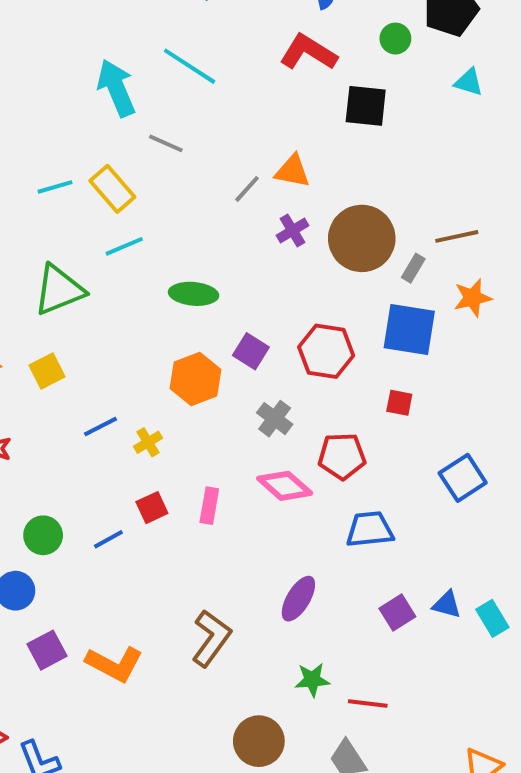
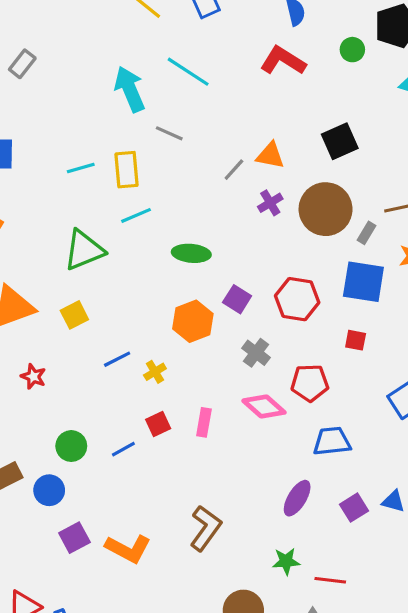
black square: (366, 106) -> (340, 141), moved, turned -30
yellow rectangle: (112, 189) -> (127, 170), turned 36
purple ellipse: (298, 599) -> (297, 498), moved

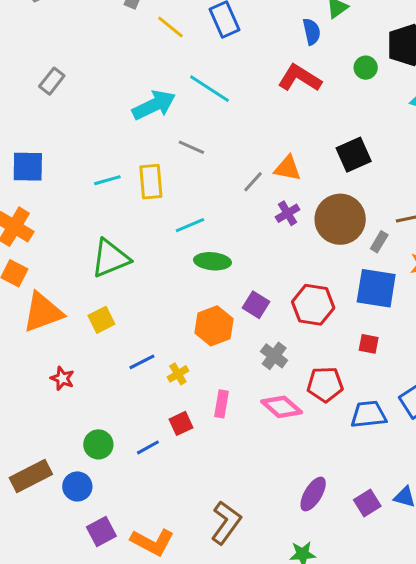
cyan arrow: (130, 89) -> (154, 105), turned 87
cyan line: (136, 215) -> (190, 225), moved
pink rectangle: (204, 422) -> (221, 404), moved
blue trapezoid: (332, 441) -> (369, 414), moved

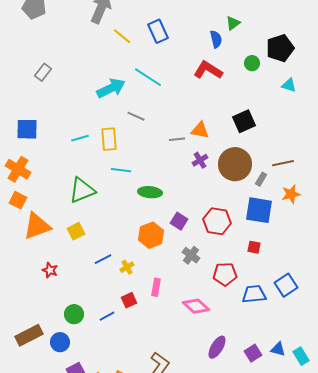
gray line: (253, 182) -> (177, 139), turned 42
cyan line: (190, 225) -> (121, 170), moved, turned 30
pink diamond: (282, 407) -> (196, 306), moved

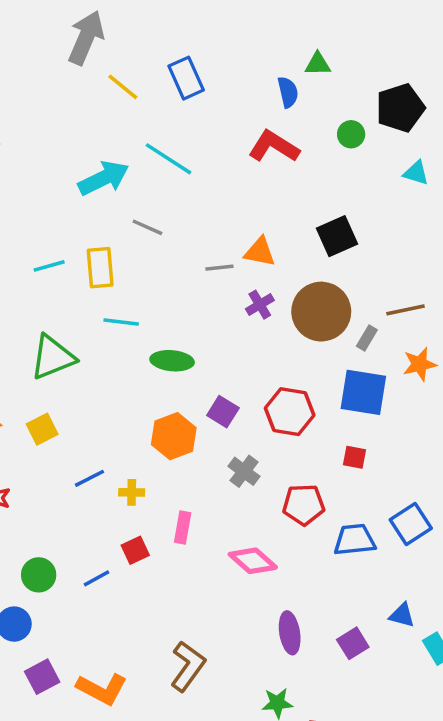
green triangle: (233, 23) -> (318, 64), turned 35
yellow cross: (127, 267) -> (132, 492), turned 32
purple ellipse: (217, 347) -> (290, 633), turned -40
blue triangle: (278, 349) -> (402, 615), moved

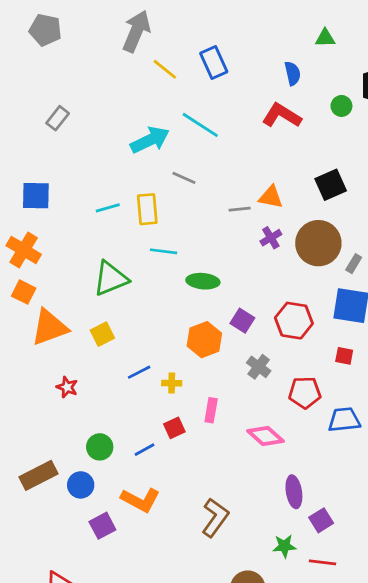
green triangle: (318, 64) -> (325, 38), moved
purple square: (353, 643) -> (321, 520), moved
orange L-shape: (102, 689) -> (140, 500), moved

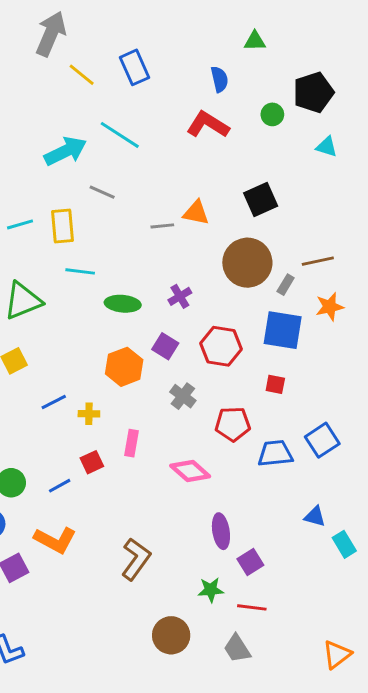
purple cross: (271, 238) -> (180, 296), moved

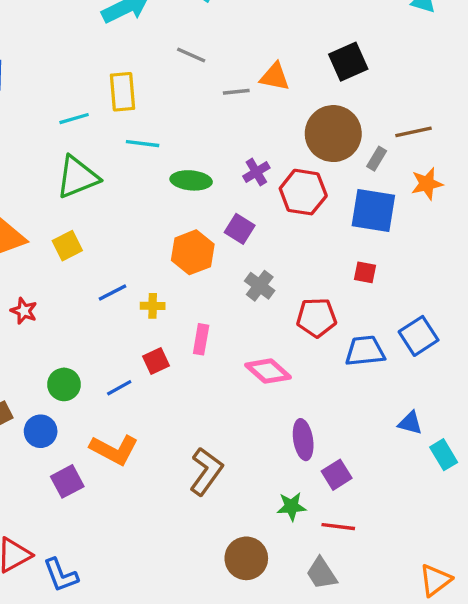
gray line: (102, 192) -> (191, 55), moved
cyan line: (20, 224) -> (74, 119), moved
red hexagon: (221, 346) -> (303, 192), moved

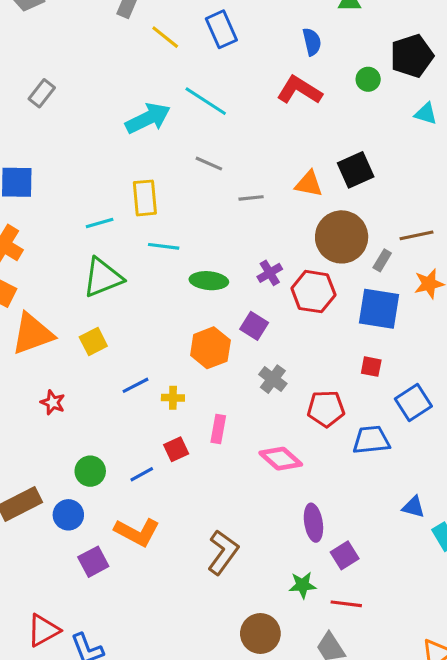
orange triangle: (275, 77) -> (309, 184), moved
blue square: (419, 336) -> (413, 402), moved

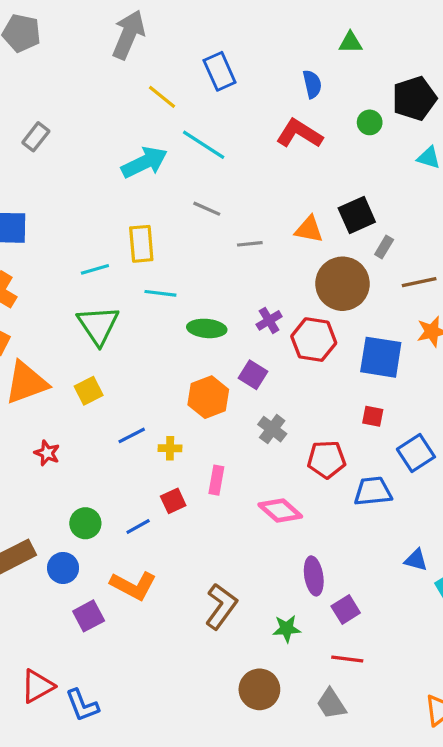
yellow line: (165, 37) -> (162, 97), moved
gray rectangle: (382, 260) -> (384, 247), moved
green triangle: (103, 278) -> (98, 325), turned -42
green star: (303, 585) -> (287, 629), moved

